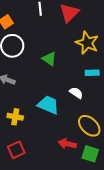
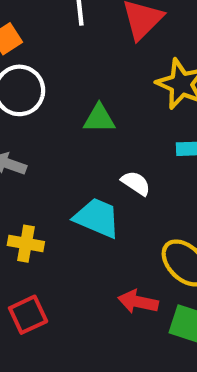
green triangle: (49, 59) -> (99, 118), turned -35
white semicircle: (76, 93) -> (136, 183), moved

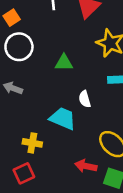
white semicircle: (136, 183) -> (85, 99), turned -140
yellow cross: (26, 244) -> (32, 143), moved

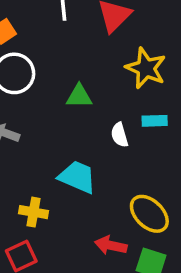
white semicircle: (85, 99) -> (119, 135), moved

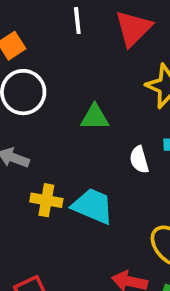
yellow cross: (34, 212) -> (46, 200), moved

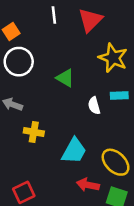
green triangle: (95, 117) -> (65, 78), turned 30
cyan trapezoid: (93, 206) -> (74, 151), moved, turned 96

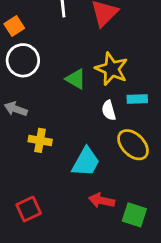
yellow star: (113, 58) -> (112, 69), moved
yellow ellipse: (116, 162) -> (133, 145), moved

